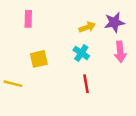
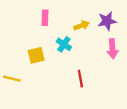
pink rectangle: (28, 19) -> (45, 18), moved
cyan cross: (81, 53) -> (64, 44), moved

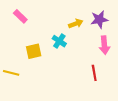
pink rectangle: (45, 18) -> (20, 16), moved, turned -48
red line: (80, 79) -> (94, 73), moved

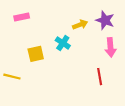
pink rectangle: (20, 16) -> (22, 17), turned -56
purple star: (99, 19) -> (105, 20), turned 30

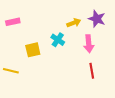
pink rectangle: (22, 17) -> (13, 22), moved
pink arrow: (110, 47) -> (89, 44), moved

